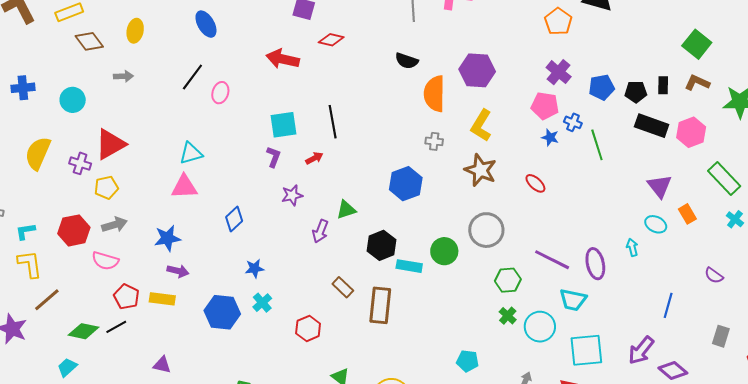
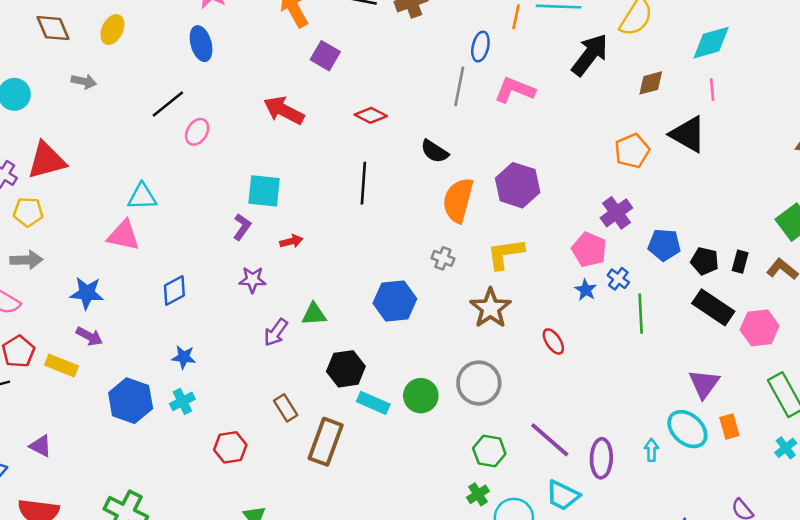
red diamond: (331, 40) -> (371, 115), moved
black line: (333, 122) -> (363, 183), moved
yellow L-shape: (481, 125) -> (505, 254), turned 36
cyan ellipse: (656, 224) -> (687, 429), size x1.5

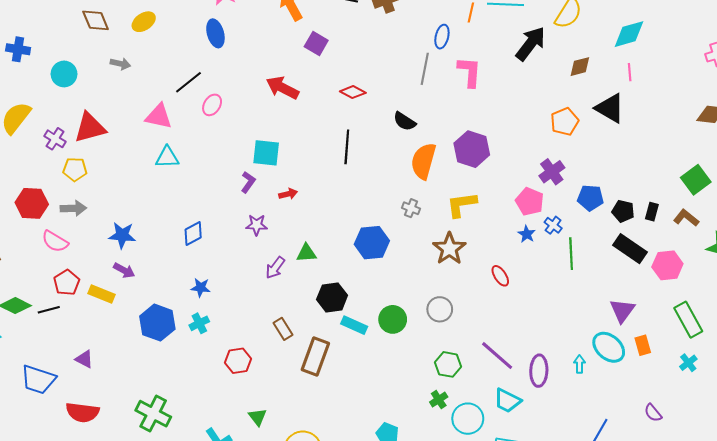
yellow ellipse: (112, 30) -> (144, 22), turned 30
pink L-shape: (515, 90) -> (470, 72), turned 72
pink triangle: (123, 235) -> (159, 116), moved
gray circle: (479, 383) -> (440, 309), size x0.7

